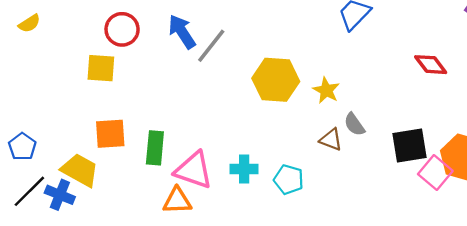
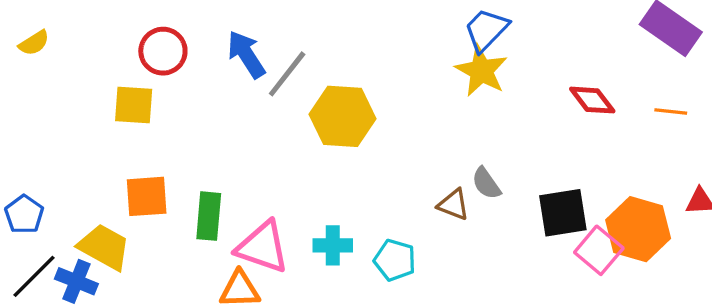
yellow hexagon: (276, 80) -> (343, 116), moved
yellow star: (326, 90) -> (481, 71), moved, size x1.4

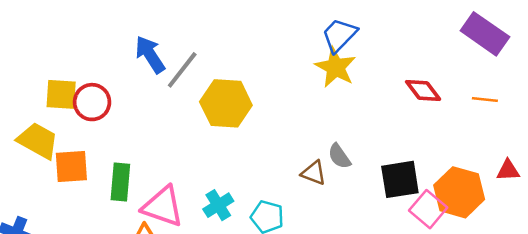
red circle: (163, 51) -> (92, 102), moved
cyan cross: (333, 245) -> (218, 205), turned -32
yellow trapezoid: (104, 247) -> (38, 141), moved

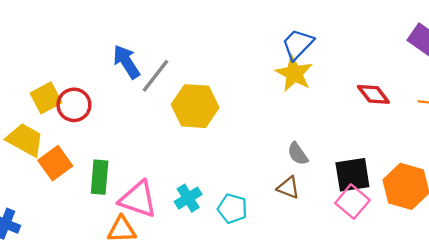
yellow square: (61, 94) -> (46, 98), turned -32
orange square: (71, 167) -> (55, 163), turned -32
brown triangle: (314, 173) -> (288, 188), moved
pink square: (428, 209) -> (352, 202), moved

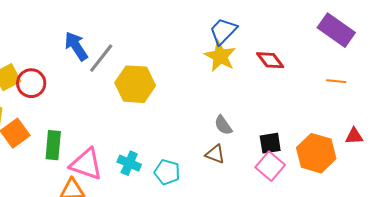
red diamond: (373, 94) -> (270, 60), moved
black square: (352, 175) -> (270, 143), size x0.7
cyan cross: (188, 198) -> (129, 163), turned -35

